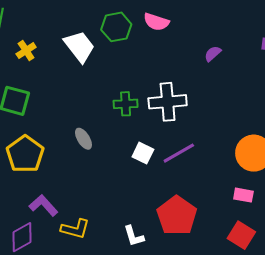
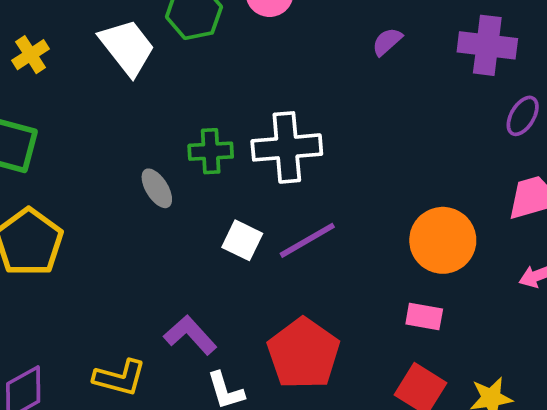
purple semicircle: (213, 54) -> (387, 42), moved
gray ellipse: (83, 139) -> (157, 188), moved
purple L-shape: (44, 205) -> (190, 335), moved

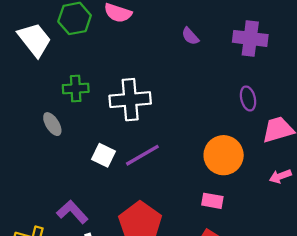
purple semicircle: (387, 42) -> (190, 36), turned -90
purple ellipse: (523, 116) -> (248, 98), moved, turned -45
green cross: (211, 151) -> (76, 88), moved

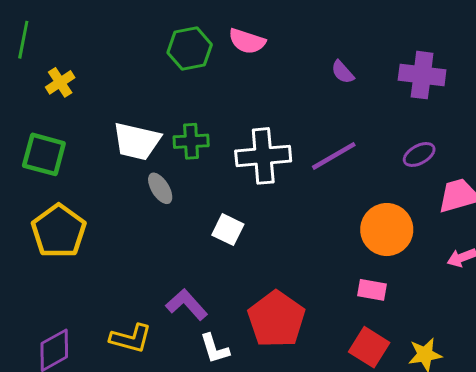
white trapezoid: (35, 40) -> (137, 141), moved, turned 141
purple ellipse: (248, 98) -> (419, 154), turned 75
purple line: (142, 155) -> (334, 156), moved

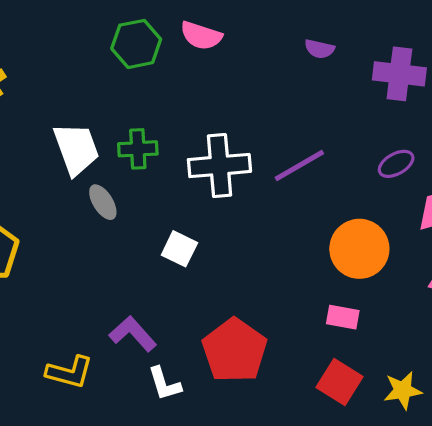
purple semicircle: (343, 72) -> (319, 49), moved, turned -35
white trapezoid: (137, 141) -> (76, 149), turned -123

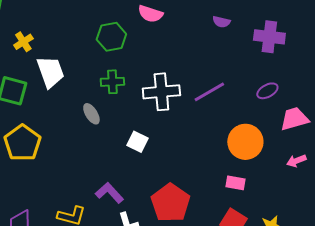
green hexagon: (136, 44) -> (111, 37), moved
white trapezoid: (76, 149) -> (50, 72), moved

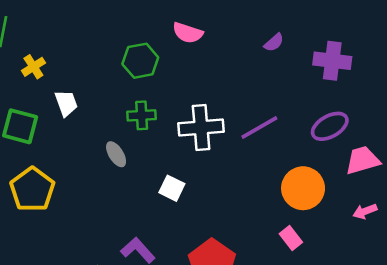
purple semicircle: (221, 22) -> (274, 43), turned -54
white trapezoid: (50, 72) -> (66, 103), size x0.7
purple ellipse: (267, 91) -> (330, 126), size x1.4
pink rectangle: (235, 183) -> (291, 238), turned 42

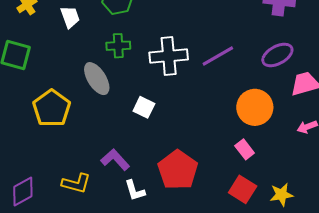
white trapezoid: (66, 103) -> (70, 17), moved
gray ellipse: (116, 154) -> (97, 79), size x1.5
yellow pentagon: (32, 189) -> (52, 108), moved

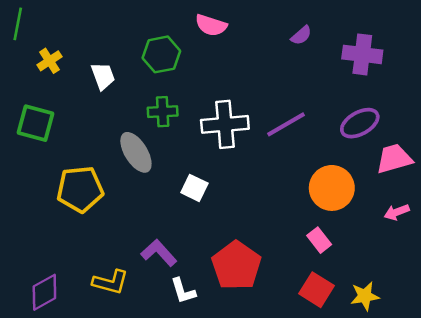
yellow pentagon: (52, 108) -> (80, 189), turned 30

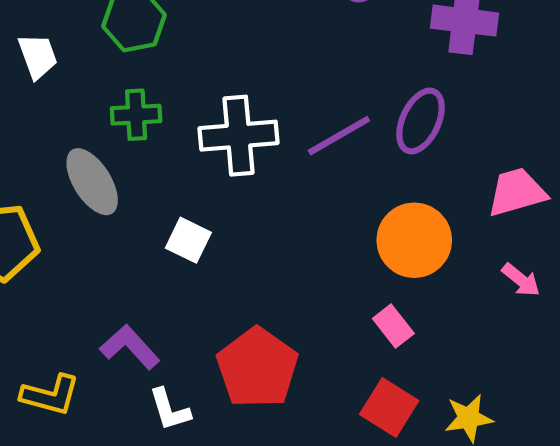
purple ellipse: (360, 123) -> (421, 121), moved, turned -36
pink arrow: (397, 212) -> (521, 280), turned -120

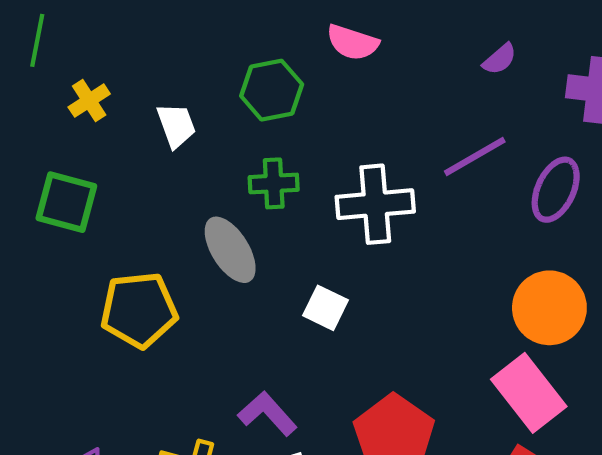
purple line: (339, 136) -> (475, 156), moved
pink rectangle: (393, 326) -> (529, 393), size x1.8

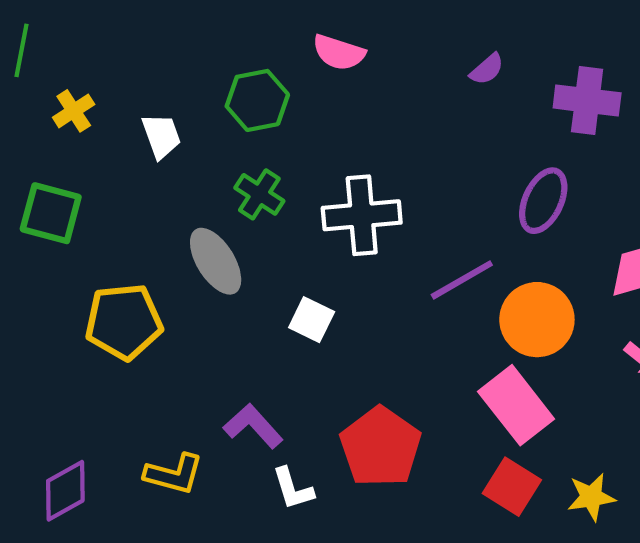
purple line: (475, 156) -> (462, 280), moved
green cross: (274, 183) -> (259, 194), turned 36

